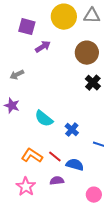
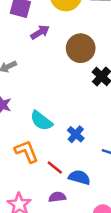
brown circle: (87, 53) -> (81, 48), moved
orange L-shape: (32, 156) -> (27, 151), moved, turned 35

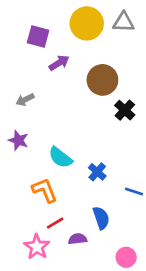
red line: (55, 167) -> (55, 223), moved, turned -70
blue semicircle: (79, 177) -> (101, 218), turned 55

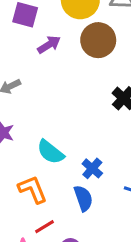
brown circle: (102, 80) -> (98, 40), moved
blue semicircle: (101, 218) -> (83, 198), moved

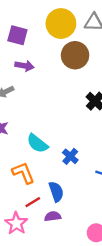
purple arrow: (49, 45) -> (24, 66), moved, turned 42
blue semicircle: (83, 198) -> (56, 192), moved

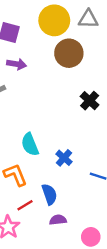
cyan semicircle: (37, 143) -> (30, 144), turned 30
purple semicircle: (53, 216) -> (58, 220), moved

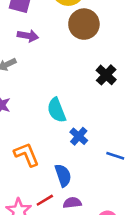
cyan semicircle: (30, 144) -> (57, 110), moved
red line: (25, 205) -> (45, 200), moved

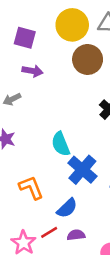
blue cross: (79, 136) -> (82, 170), size x1.6
blue semicircle: (63, 175) -> (67, 208), turned 65

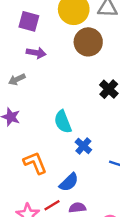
blue cross: (82, 170) -> (83, 146), size x0.6

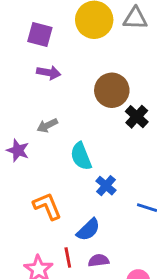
brown circle: (88, 42) -> (112, 90), moved
gray arrow: (17, 79) -> (47, 125), moved
red line: (52, 205) -> (68, 258), turned -70

